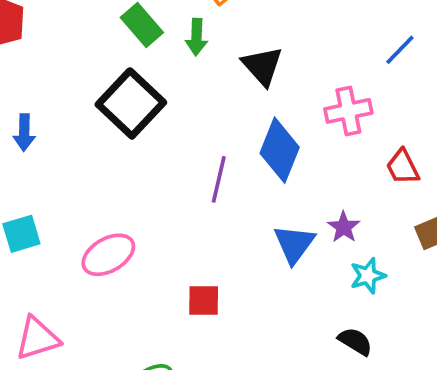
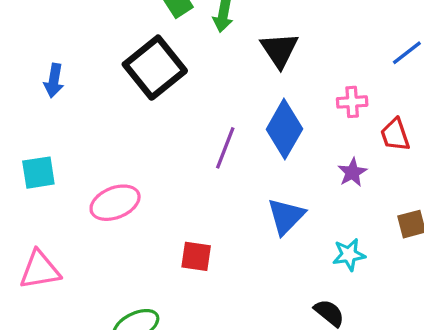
pink cross: (348, 111) -> (352, 102), size x0.7
red trapezoid: (403, 167) -> (395, 135), moved
purple star: (344, 227) -> (352, 172), moved

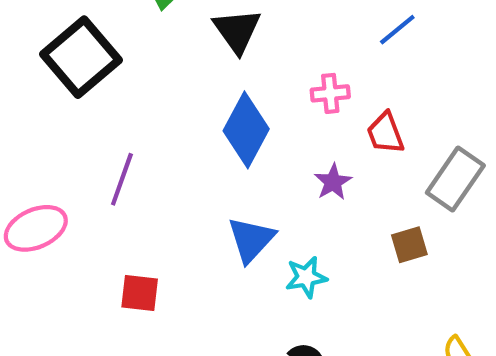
purple line: (225, 148) -> (122, 179), moved
cyan star: (349, 255) -> (306, 277), moved

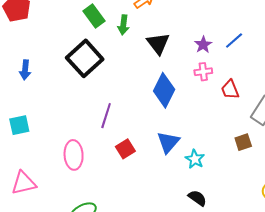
purple star: (333, 182) -> (203, 45), moved
pink ellipse: (36, 228) -> (74, 155), moved, turned -68
cyan star: (306, 277) -> (195, 159), turned -30
red square: (140, 293) -> (125, 149), moved, turned -36

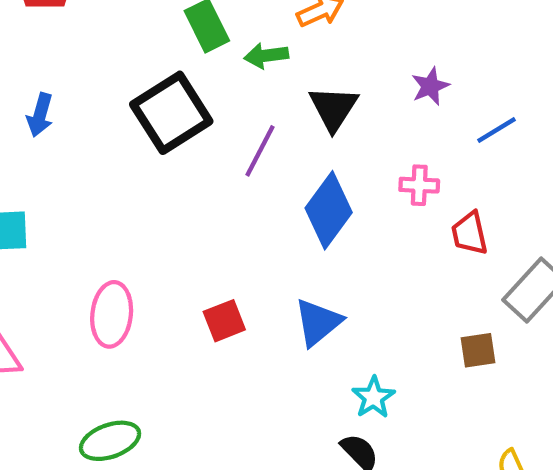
green arrow: (123, 25) -> (266, 56), turned 66
purple star: (203, 45) -> (430, 86), moved
purple line: (106, 116) -> (260, 151), moved
cyan star: (195, 159) -> (373, 397), moved

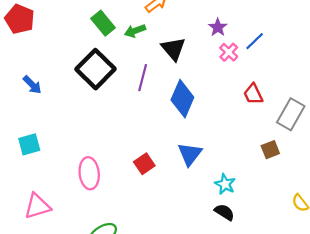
blue arrow: (40, 115) -> (32, 85), turned -48
pink cross: (419, 185) -> (229, 52), moved, turned -36

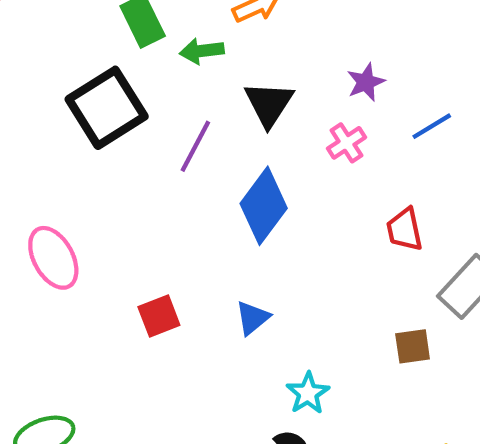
pink cross: (229, 52) -> (347, 143), moved
blue triangle: (190, 154) -> (253, 318), size x0.7
pink ellipse: (89, 173) -> (53, 258), moved, turned -36

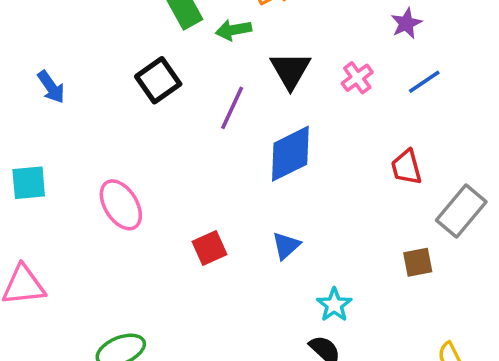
purple star: (366, 82) -> (406, 23), moved
black square: (107, 108) -> (158, 80), size x0.7
pink cross: (347, 143) -> (357, 78), moved
blue diamond: (264, 206) -> (290, 154), turned 30

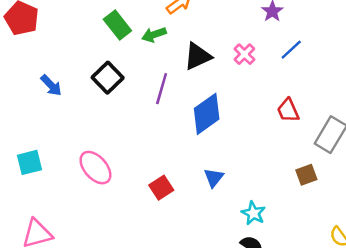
black triangle: (290, 70) -> (198, 56), turned 44
blue arrow: (51, 87) -> (51, 85), moved

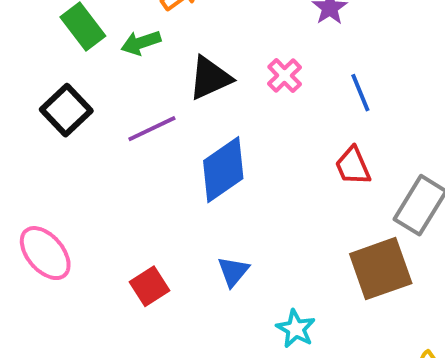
blue line: (291, 50) -> (360, 93), moved, turned -70
purple line: (162, 89) -> (152, 129), turned 48
brown square: (306, 175) -> (381, 269), size x1.8

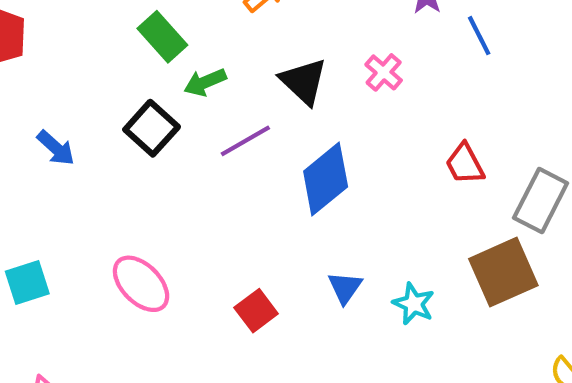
green arrow: (141, 43) -> (205, 82), moved
black triangle: (210, 78) -> (303, 81), turned -48
blue line: (360, 93) -> (479, 36), moved
cyan star: (296, 329) -> (414, 304), moved

